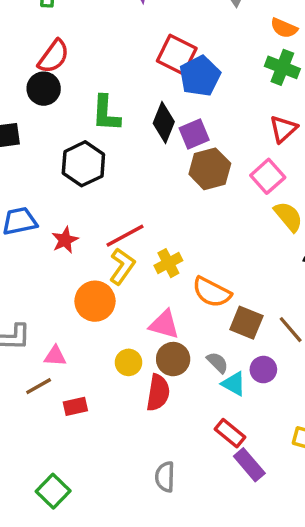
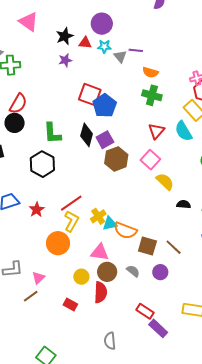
pink triangle: (55, 356) -> (38, 278), turned -40
cyan triangle: (234, 384) -> (110, 224), moved, turned -35
red rectangle: (75, 406) -> (70, 304), moved, turned 48

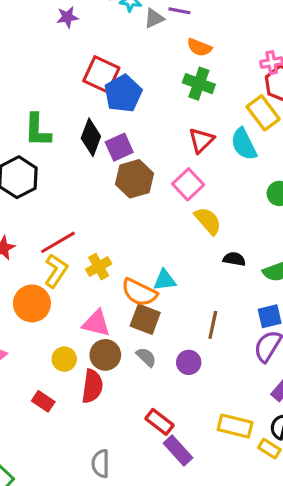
gray triangle: (120, 56) -> (154, 18), turned 40
cyan triangle: (110, 224) -> (165, 280), moved
brown square: (147, 246) -> (145, 319), moved
brown line: (174, 247) -> (213, 325), turned 54

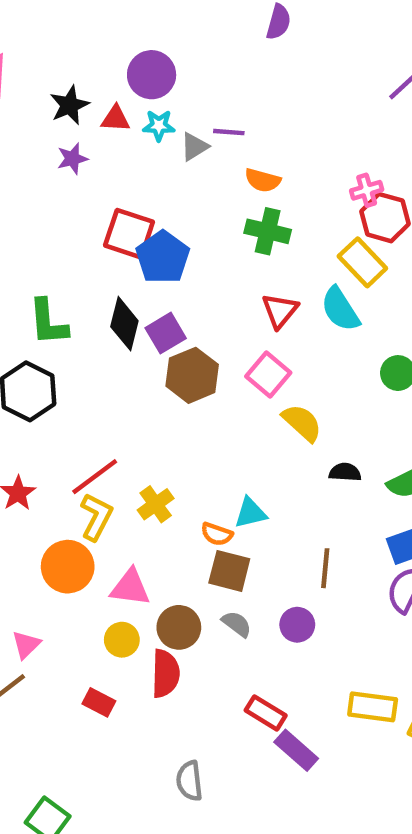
orange semicircle: (139, 292) -> (217, 534), size x0.6
pink triangle: (96, 323) -> (130, 587), moved

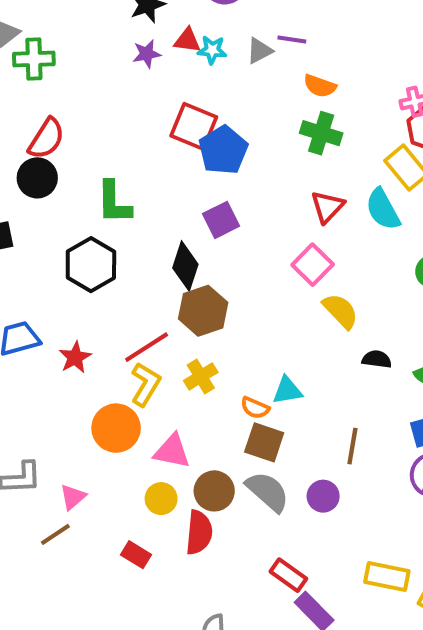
red triangle: (116, 119) -> (187, 40), moved
cyan star: (159, 126) -> (212, 50), moved
black diamond: (124, 324) -> (185, 266), moved
brown hexagon: (192, 375) -> (203, 311), moved
gray semicircle: (237, 624) -> (268, 492), size x1.6

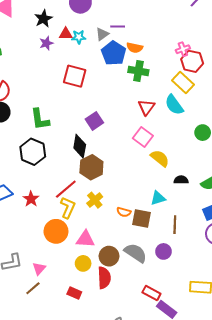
blue pentagon: (223, 150) -> (114, 53), moved
cyan triangle: (287, 390) -> (158, 198), moved
brown square: (264, 442) -> (141, 219), moved

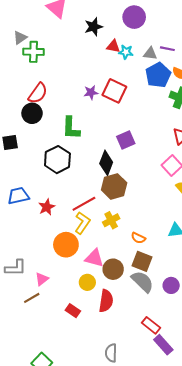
gray triangle: (102, 34) -> (150, 54), turned 32
purple star: (46, 43) -> (91, 92), moved
brown square: (141, 219) -> (142, 261), moved
brown circle: (109, 256) -> (113, 269), moved

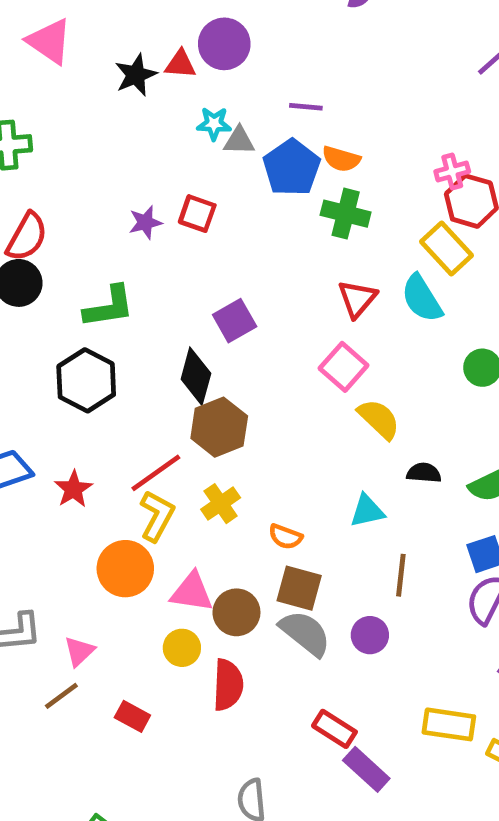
red triangle: (113, 46) -> (180, 64), moved
gray triangle: (150, 54) -> (239, 141), moved
red square: (114, 91) -> (197, 214), size x0.7
green L-shape: (71, 128) -> (109, 307), turned -95
red rectangle: (73, 311) -> (132, 716), moved

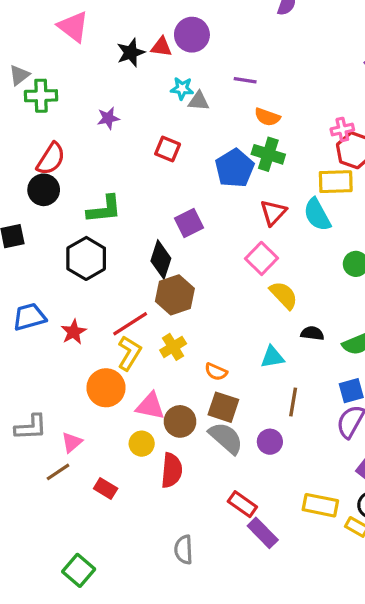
blue pentagon: (292, 168) -> (235, 168), moved
purple star: (145, 222) -> (108, 118), moved
yellow rectangle: (446, 249) -> (336, 182), turned -52

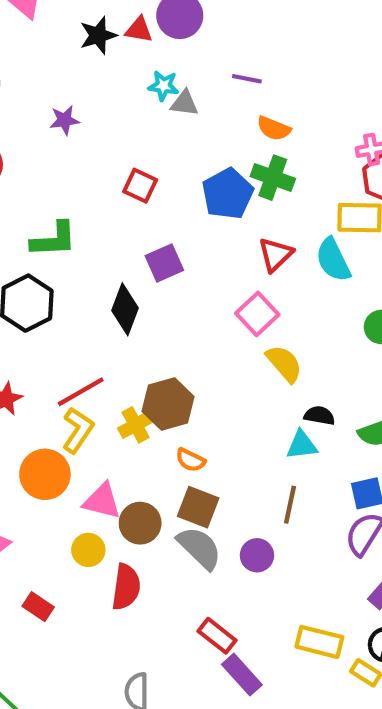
red square: (168, 149) -> (140, 186), moved
brown hexagon: (175, 295) -> (168, 404), moved
cyan triangle: (272, 357) -> (302, 445), moved

